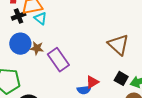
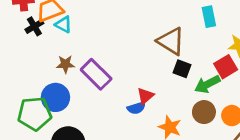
blue circle: (20, 44) -> (55, 97), moved
black square: (121, 78) -> (182, 69), moved

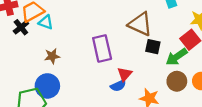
purple rectangle: (96, 74) -> (102, 49), moved, turned 40

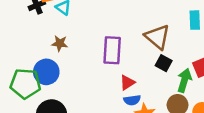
green arrow: (177, 57) -> (184, 80), turned 125
blue semicircle: (118, 86) -> (132, 100), moved

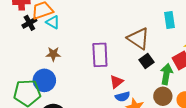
black square: (164, 63) -> (146, 61), turned 32

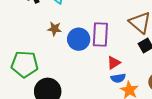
blue circle: (44, 80) -> (79, 39), moved

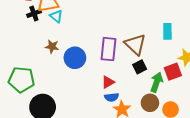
purple rectangle: (100, 35) -> (109, 49), moved

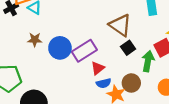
purple rectangle: (109, 49) -> (84, 51), moved, turned 60
brown circle: (150, 103) -> (131, 83), moved

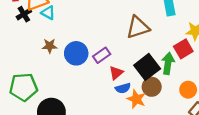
brown triangle: (120, 25) -> (138, 27), turned -50
black square: (128, 48) -> (147, 67), moved, size x1.6
purple rectangle: (84, 51) -> (102, 55), size x0.7

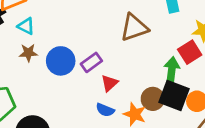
cyan triangle: (48, 13) -> (26, 26), moved
black square: (147, 67) -> (174, 95), moved, turned -30
blue semicircle: (123, 88) -> (105, 110), moved, turned 40

